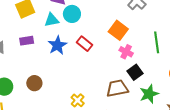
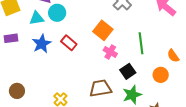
black square: (135, 72) -> (128, 71), moved
brown circle: (34, 83) -> (17, 91), moved

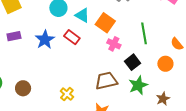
cyan triangle: (37, 18) -> (82, 15), moved, turned 42

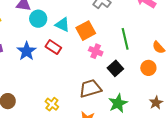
orange square: (105, 23) -> (86, 31), turned 30
green star: (138, 85) -> (118, 103), moved
brown star: (163, 99) -> (156, 103), moved

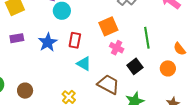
cyan triangle: (62, 25) -> (84, 64), moved
red rectangle: (53, 47) -> (75, 40), turned 63
brown trapezoid: (90, 88) -> (108, 84), turned 40

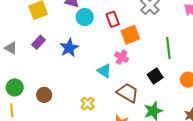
purple rectangle: (17, 38) -> (38, 42), turned -40
red rectangle: (75, 40) -> (113, 19), moved, turned -35
pink cross: (117, 48) -> (122, 57), moved

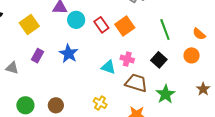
red rectangle: (113, 19) -> (101, 25), moved
pink cross: (122, 57) -> (127, 59), moved

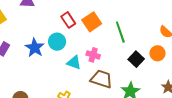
cyan circle: (76, 20) -> (57, 42), moved
green line: (165, 29) -> (120, 32), moved
black square: (159, 60) -> (136, 59), moved

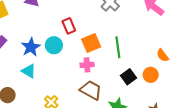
orange square: (92, 22) -> (91, 43), moved
pink cross: (93, 55) -> (87, 65), turned -32
cyan triangle: (74, 63) -> (29, 71), moved

